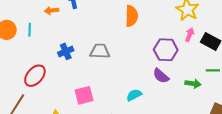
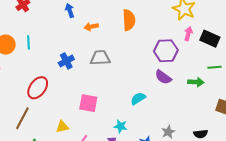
orange arrow: (51, 11) -> (91, 27), moved
pink square: (84, 95) -> (88, 103), turned 30

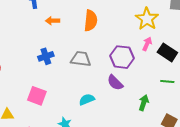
gray trapezoid: (100, 58) -> (81, 59), moved
blue cross: (66, 61) -> (46, 56), moved
green arrow: (196, 82) -> (144, 103), moved, turned -84

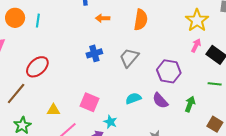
purple hexagon: (122, 57) -> (169, 71), moved
gray trapezoid: (81, 59) -> (129, 58), turned -60
purple semicircle: (115, 83) -> (160, 101), moved
pink square: (37, 96) -> (90, 102), moved

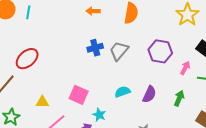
pink arrow: (196, 45) -> (185, 68), moved
blue cross: (94, 53) -> (95, 48), moved
purple hexagon: (169, 71) -> (160, 51), moved
purple semicircle: (160, 101) -> (149, 94), turned -114

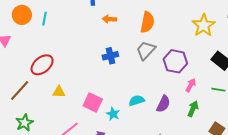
gray trapezoid: (119, 51) -> (146, 50), moved
pink arrow: (185, 68) -> (191, 85), moved
yellow triangle: (42, 102) -> (59, 92), moved
cyan star: (99, 115) -> (113, 114), moved

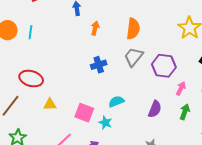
orange arrow: (109, 19) -> (95, 28), turned 104
red ellipse: (42, 65) -> (31, 79), turned 60
cyan semicircle: (137, 101) -> (116, 102), moved

